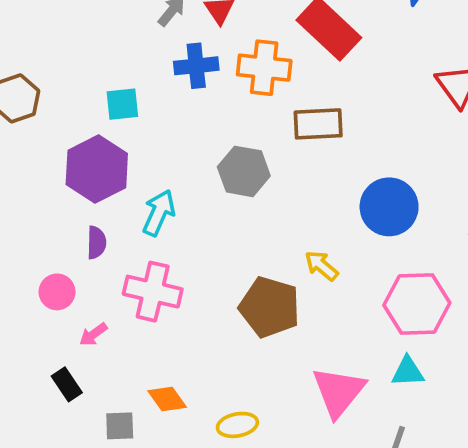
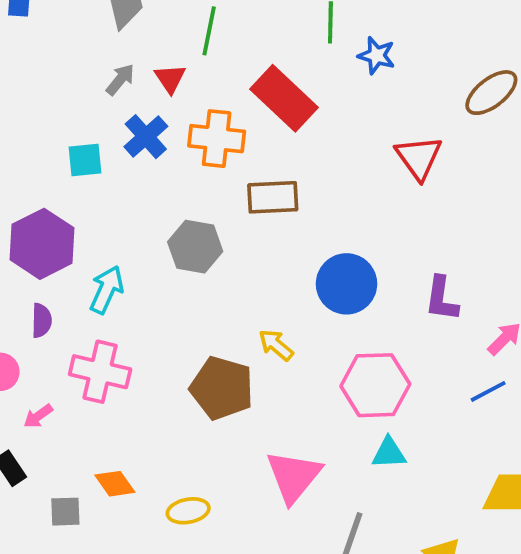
blue cross: (196, 66) -> (146, 137), turned -36
cyan square: (122, 104) -> (85, 160), moved
cyan triangle: (408, 372) -> (389, 453), moved

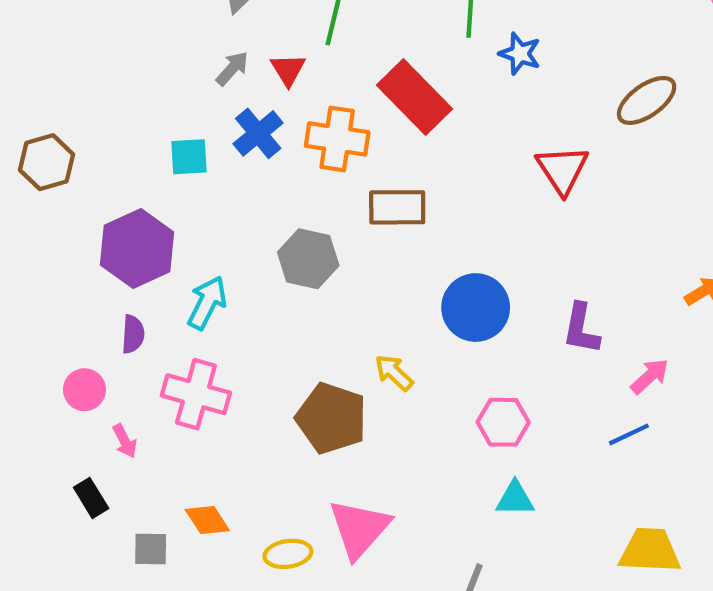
pink hexagon: (375, 385) -> (503, 422), size x0.7
pink arrow: (38, 416) -> (125, 441), turned -84
pink triangle: (294, 476) -> (359, 529), moved

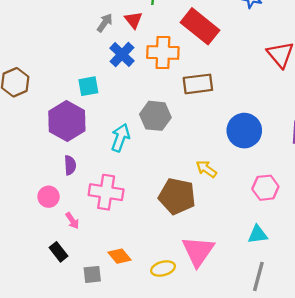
cyan square: (189, 157) -> (88, 86), moved
cyan arrow: (207, 303) -> (120, 138), moved
cyan triangle: (515, 499) -> (258, 234), moved

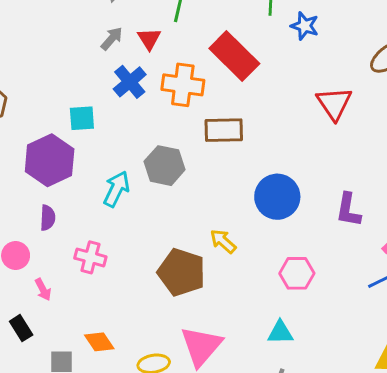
pink cross: (106, 192) -> (90, 257), size x0.7

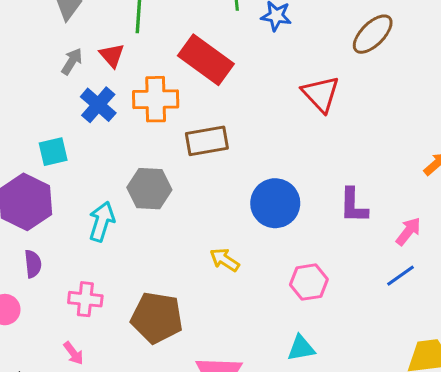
brown pentagon: (182, 272) -> (157, 318), moved
pink arrow: (43, 290) -> (73, 353), moved

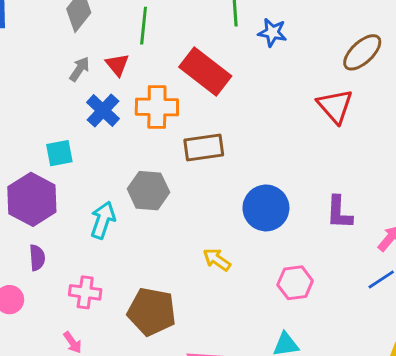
red triangle: (321, 94) -> (335, 106), moved

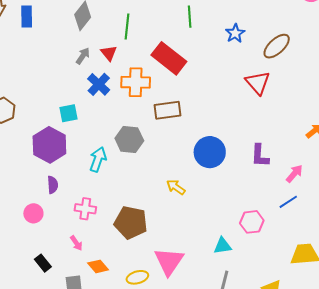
blue star: (272, 32) -> (235, 33), moved, turned 30
pink hexagon: (295, 283) -> (252, 222), moved

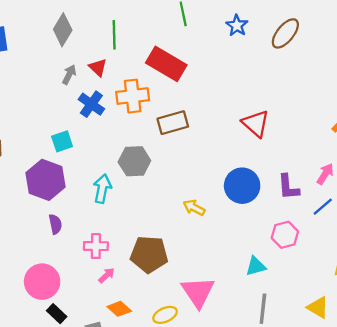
red triangle: (258, 83) -> (256, 124), moved
blue circle: (210, 152) -> (242, 186), moved
purple L-shape: (260, 156) -> (288, 187), moved
pink circle: (33, 213) -> (42, 282), moved, size x1.6
pink arrow: (76, 243) -> (107, 275), moved, turned -91

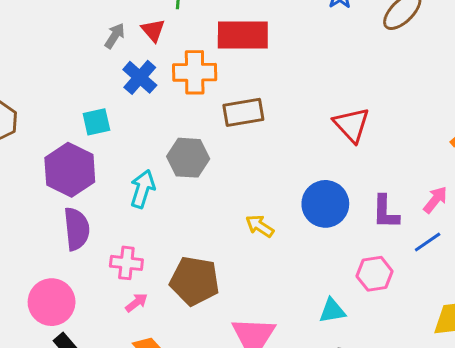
red rectangle: (166, 64) -> (243, 35), turned -36
purple semicircle: (55, 224) -> (77, 229), size x1.6

